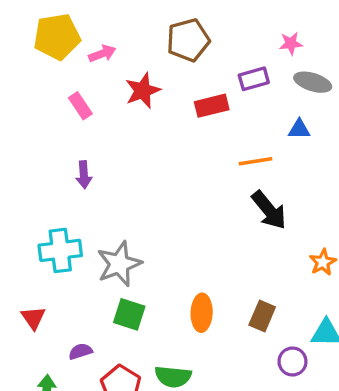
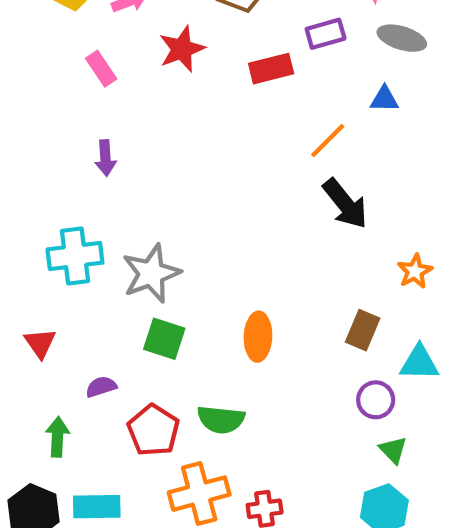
orange line: (255, 161) -> (328, 141), turned -36
brown rectangle: (262, 316) -> (363, 330), moved

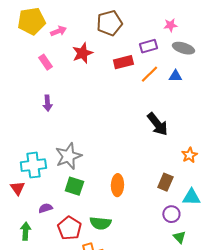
orange line: (328, 141) -> (149, 74), moved
cyan cross: (75, 256) -> (33, 165), moved

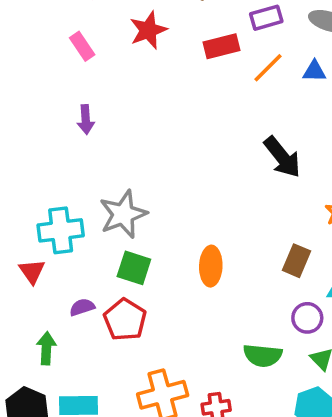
green semicircle: (100, 223) -> (263, 355), moved
red pentagon: (69, 228) -> (125, 320), moved

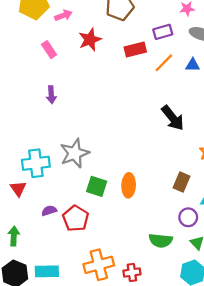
green square: (134, 268) -> (97, 186), moved
green arrow: (46, 348) -> (14, 236), moved

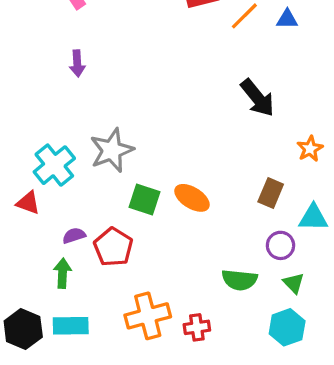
cyan cross: (36, 163) -> (54, 165), turned -32
orange ellipse: (129, 185) -> (192, 198), turned -60
red triangle: (18, 189) -> (28, 203), turned -35
green arrow: (14, 236) -> (62, 273), moved

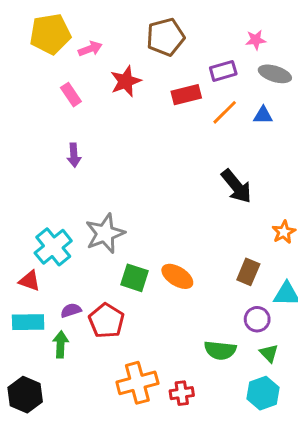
cyan rectangle: (71, 326) -> (28, 322), moved

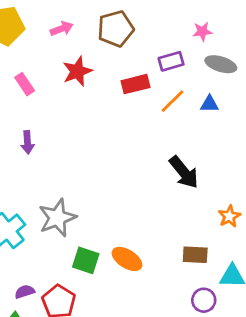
pink arrow: (90, 49) -> (62, 29), moved
brown rectangle: (248, 272) -> (195, 255), turned 70

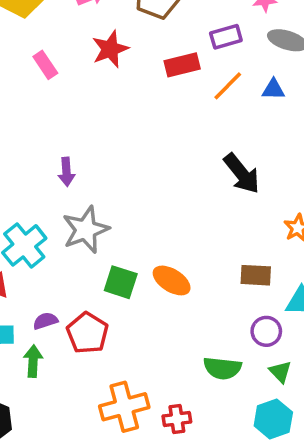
purple arrow: (27, 142) -> (66, 172), moved

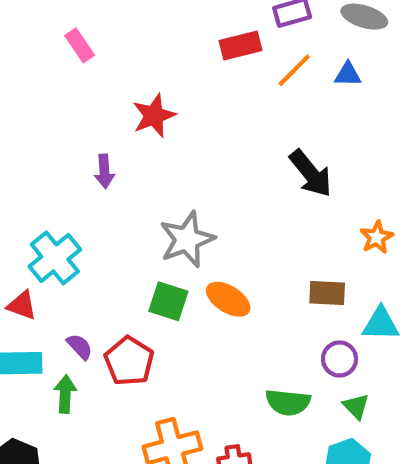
red star: (110, 49) -> (154, 116), moved
gray star: (86, 230) -> (187, 239), moved
purple semicircle: (45, 321) -> (80, 347), turned 65

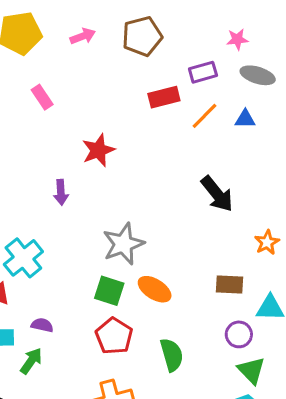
purple semicircle: (80, 347) -> (42, 325), turned -35
red pentagon: (129, 361) -> (114, 336), moved
green arrow: (65, 394) -> (31, 361), turned 32
green semicircle: (288, 402) -> (172, 355), moved, turned -112
green triangle: (356, 406) -> (251, 370), size x1.4

